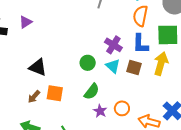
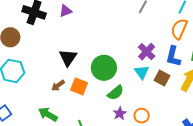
green circle: (88, 63) -> (104, 68), moved, size x1.6
black triangle: (38, 67) -> (68, 58), turned 30

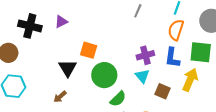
purple cross: (147, 52) -> (145, 55), turned 36
brown square: (162, 78) -> (162, 91), moved
orange square: (79, 86) -> (89, 50), moved

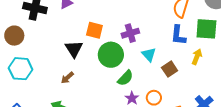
purple cross: (145, 55) -> (130, 33), moved
yellow arrow: (190, 80) -> (197, 57), size x0.7
brown square: (162, 91) -> (170, 69), turned 35

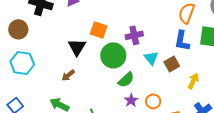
yellow arrow: (197, 57) -> (193, 81), moved
brown square: (170, 69) -> (172, 64), moved

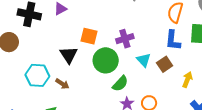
cyan hexagon: (22, 63) -> (37, 75), moved
brown arrow: (68, 75) -> (62, 84), turned -104

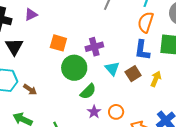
black triangle: (69, 55) -> (14, 47), moved
yellow arrow: (187, 80) -> (156, 79), moved

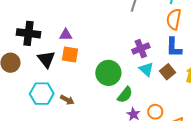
purple triangle: (31, 14) -> (66, 35), moved, turned 32
orange square: (58, 43) -> (70, 55), moved
purple cross: (94, 47) -> (141, 49), moved

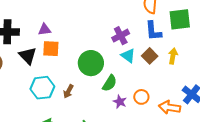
cyan hexagon: (42, 94) -> (42, 88), moved
brown arrow: (67, 100) -> (68, 91), moved, turned 96

